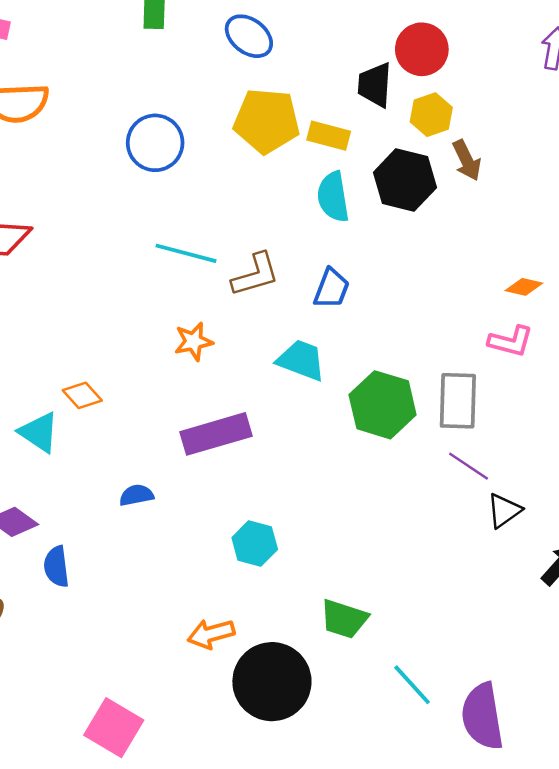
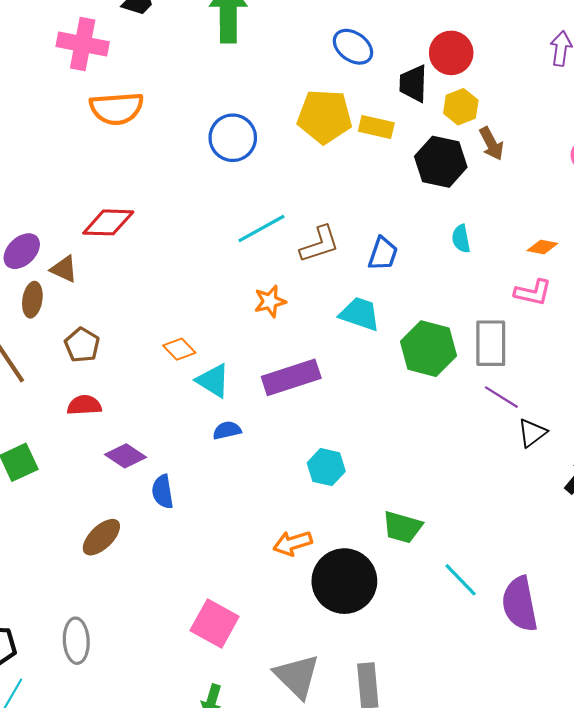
blue ellipse: (249, 36) -> (353, 47), moved
cyan semicircle: (333, 197) -> (461, 239), moved, size x0.7
cyan line: (186, 253) -> (261, 229), turned -42
cyan triangle: (39, 432) -> (213, 381), moved

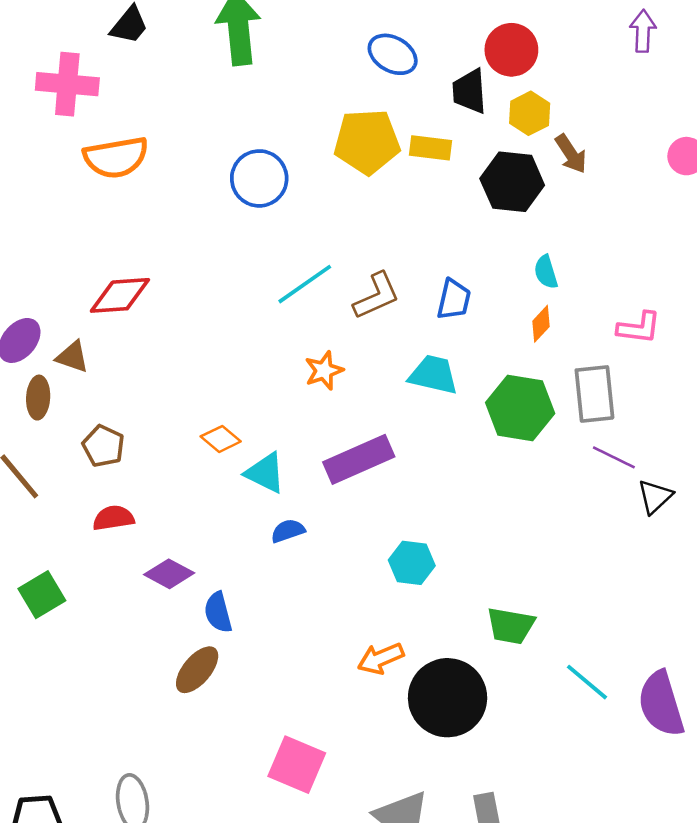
orange diamond: (542, 247) -> (541, 324), moved, turned -52
brown ellipse: (101, 537) -> (197, 670), moved

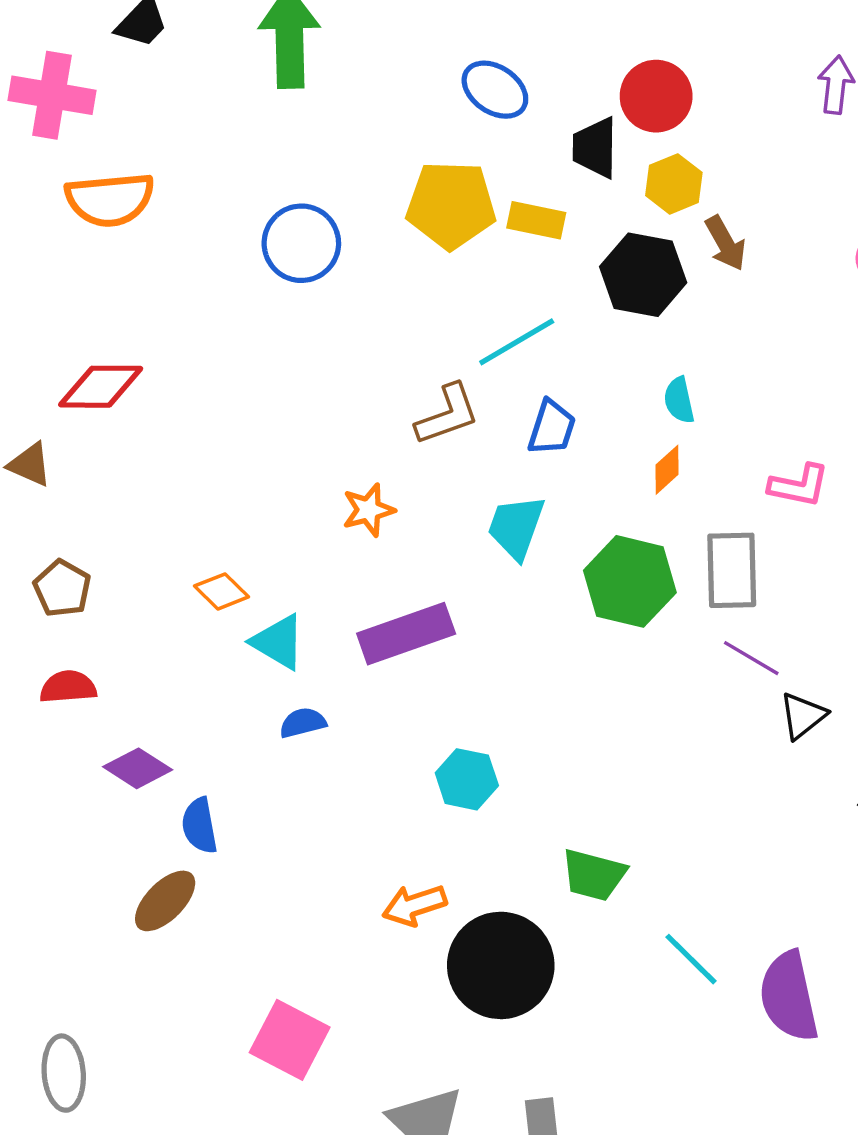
cyan line: (305, 284) -> (517, 342), moved
cyan trapezoid: (433, 375) -> (516, 527), turned -88

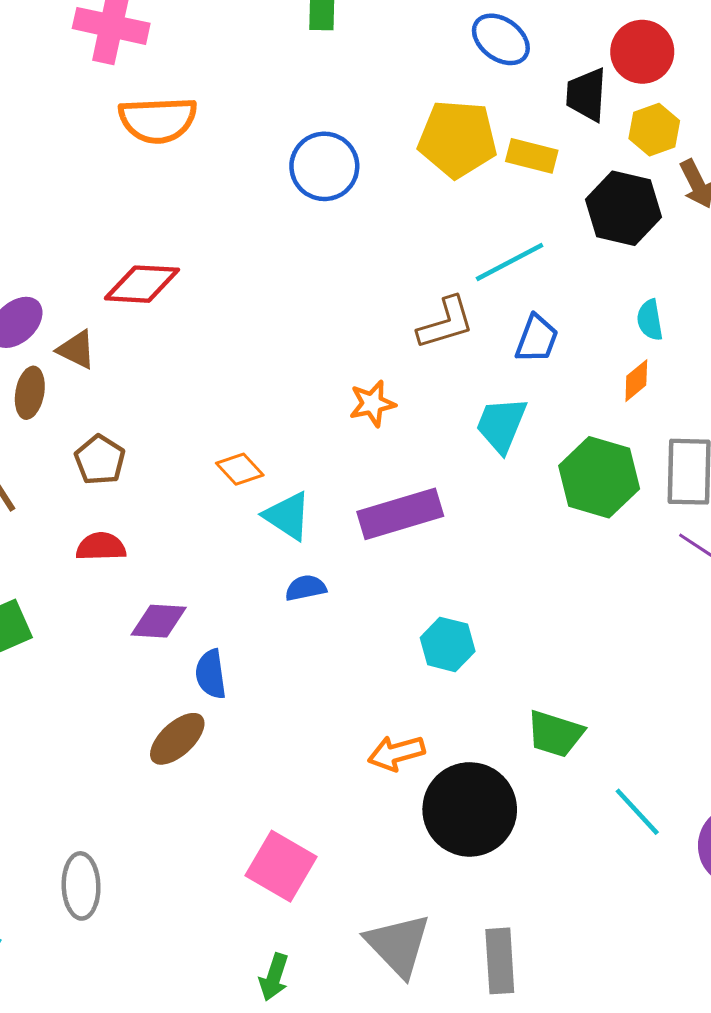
purple diamond: (138, 768) -> (159, 621), turned -32

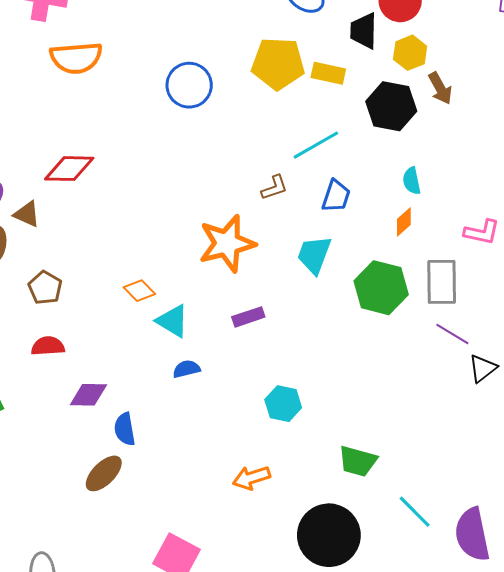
brown L-shape: (446, 323) -> (274, 188), size x0.7
orange star: (372, 404) -> (227, 243), size x1.8
purple rectangle: (400, 514) -> (248, 317), size x0.6
black circle: (470, 809) -> (329, 535), moved

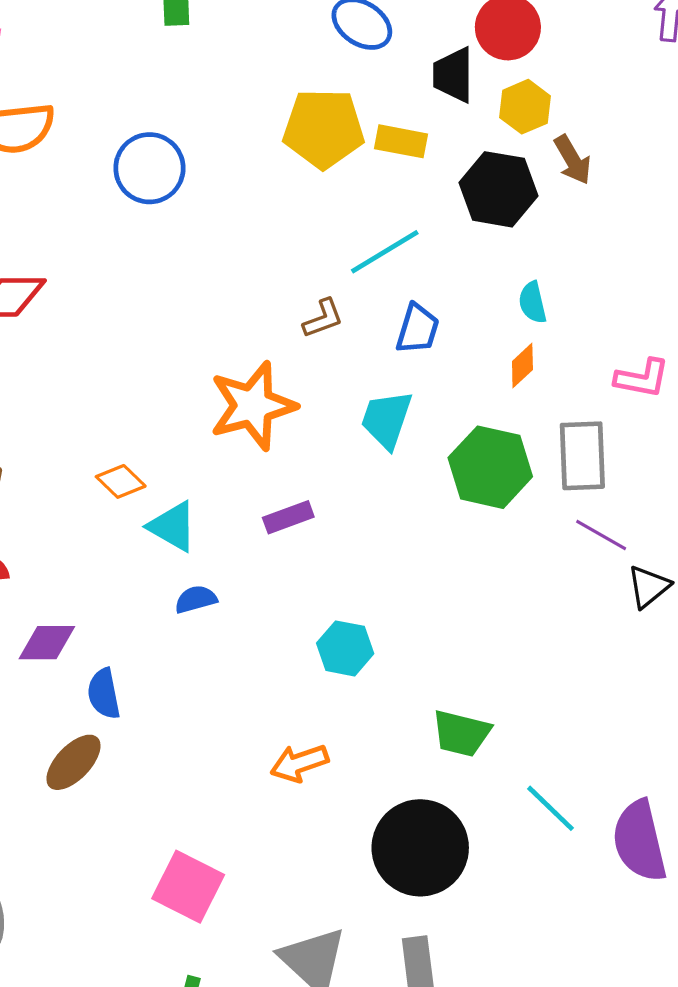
blue circle: (189, 85) -> (149, 168), moved

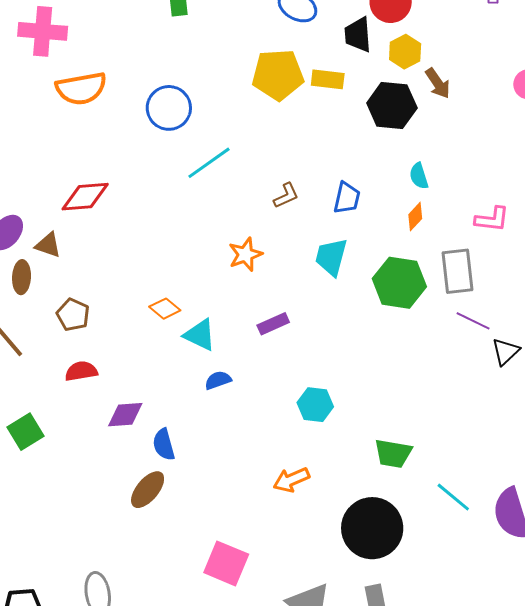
cyan line: (385, 252) -> (209, 163), moved
orange star: (253, 406) -> (245, 254), size x0.6

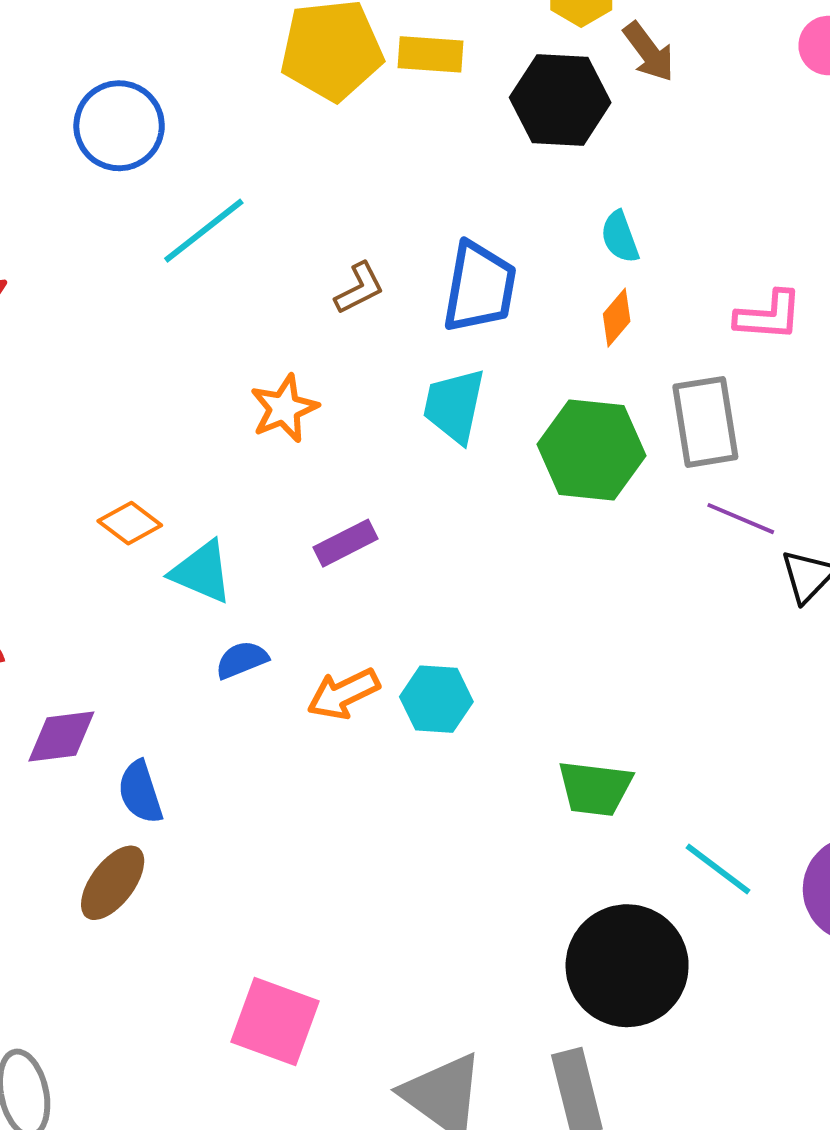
blue trapezoid: (347, 198) -> (479, 287), size x1.4
orange arrow: (291, 480) -> (343, 694), moved
black circle: (372, 528) -> (627, 966), moved

